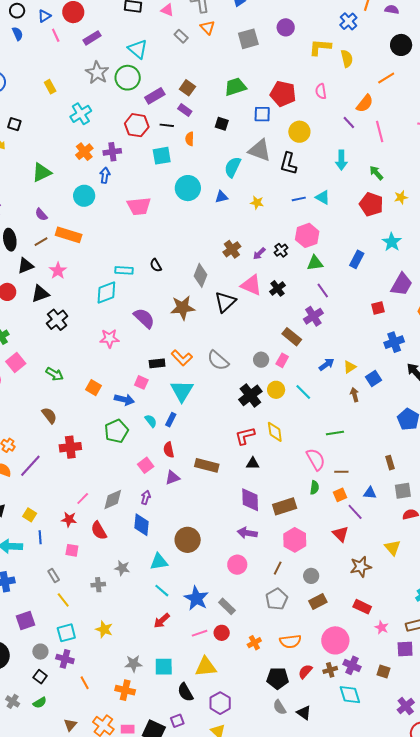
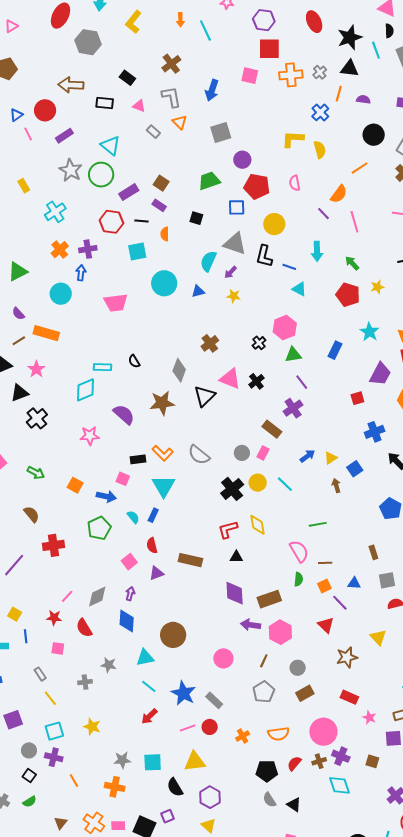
purple circle: (286, 27) -> (242, 160), moved
blue line: (299, 199) -> (289, 267), moved, turned 32
purple arrow: (259, 254) -> (230, 272), moved
purple arrow: (247, 533) -> (251, 625), moved

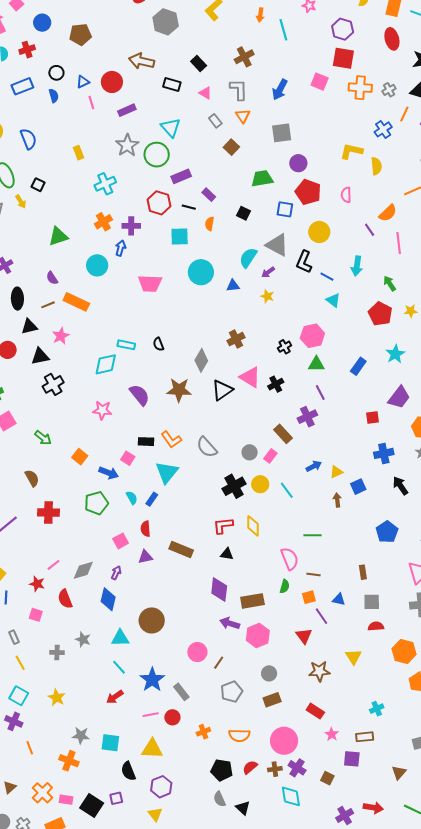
brown square: (161, 183) -> (231, 147), moved
brown line: (264, 661) -> (219, 663), moved
cyan square: (54, 731) -> (19, 696), turned 36

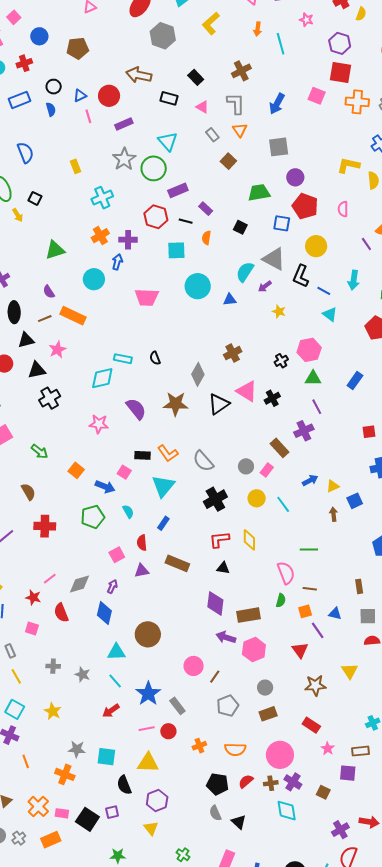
yellow star: (267, 296) -> (279, 311), moved
black cross: (234, 486) -> (215, 499), moved
blue rectangle: (152, 499) -> (163, 523), moved
gray star: (83, 639) -> (83, 674), moved

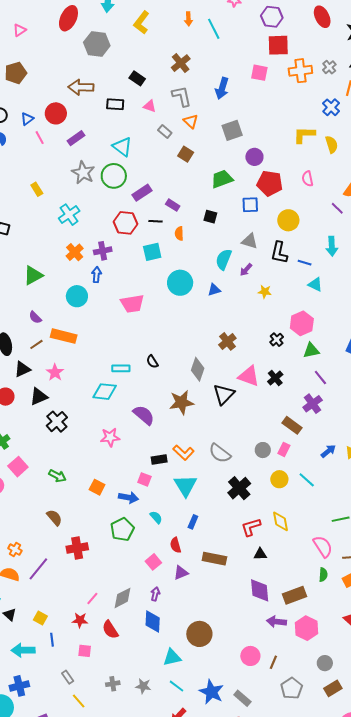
gray triangle: (274, 259) -> (250, 241), size x0.7
cyan diamond: (102, 378) -> (105, 392), turned 30

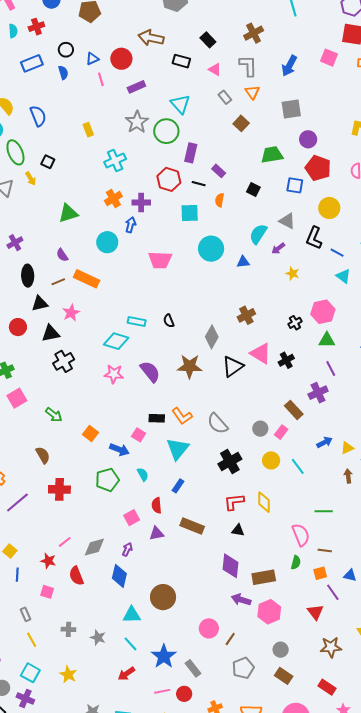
purple rectangle: (142, 193) -> (191, 153), turned -54
pink star: (110, 437) -> (114, 374), moved
brown rectangle: (333, 688) -> (284, 676), turned 54

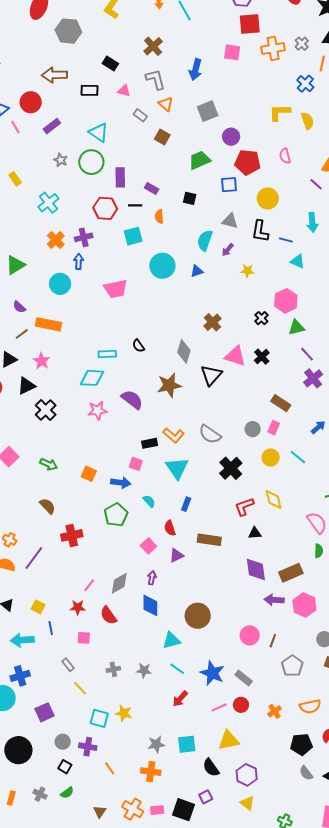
gray star: (137, 122) -> (61, 160), size x0.6
purple cross: (318, 393) -> (313, 378), moved
cyan square: (30, 673) -> (99, 718), moved

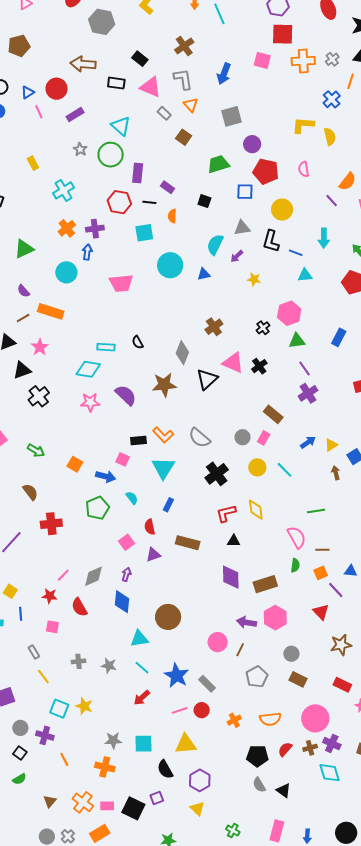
pink triangle: (124, 91) -> (151, 87), size x1.6
gray triangle: (230, 221) -> (242, 228), turned -30
cyan triangle: (298, 261) -> (305, 275), turned -35
purple arrow: (274, 600) -> (246, 622), moved

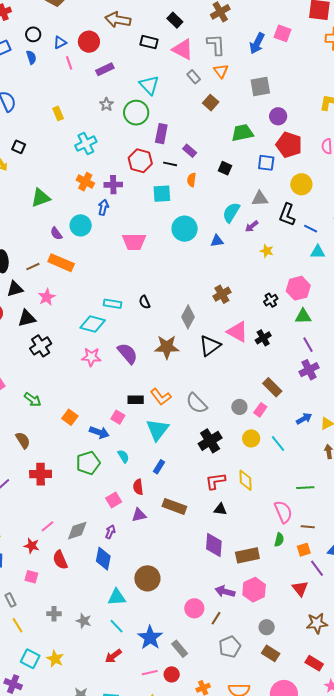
pink square: (262, 60) -> (282, 33), moved
orange cross: (67, 228) -> (85, 182), turned -30
purple semicircle: (23, 291) -> (56, 233), moved

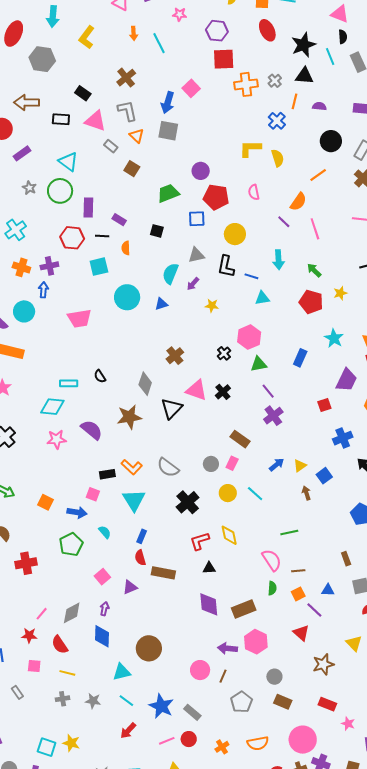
pink square: (282, 33) -> (191, 88), turned 36
gray square: (260, 87) -> (168, 131), moved, turned 30
red semicircle: (138, 487) -> (140, 558), moved
yellow line: (17, 625) -> (67, 673), moved, turned -35

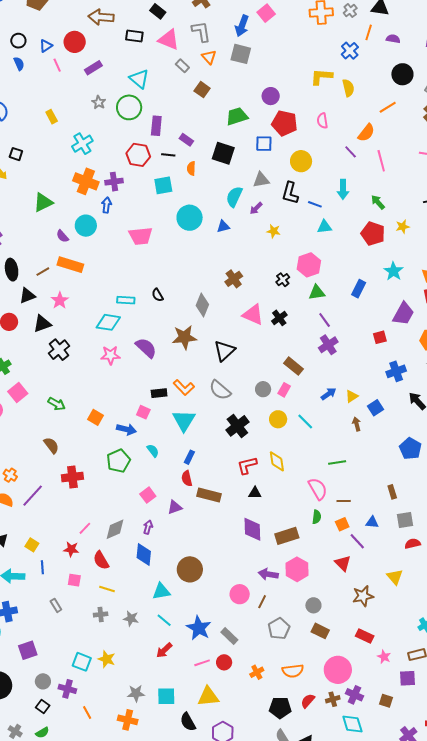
black square: (157, 231) -> (223, 153), size x1.6
orange cross: (21, 267) -> (86, 181), size x1.4
black triangle: (172, 409) -> (224, 351), moved

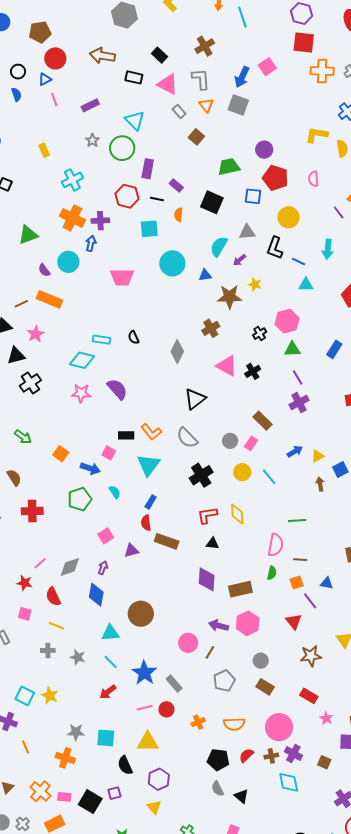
red circle: (75, 42) -> (55, 58), moved
brown star: (184, 337) -> (230, 297), moved
pink semicircle: (318, 489) -> (276, 545), turned 35

